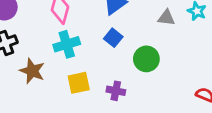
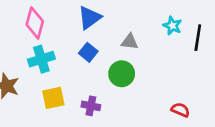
gray triangle: (166, 18) -> (130, 42), moved

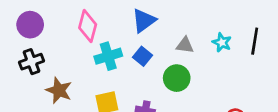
cyan star: (172, 26) -> (222, 42), moved
cyan cross: (41, 59) -> (108, 56), moved

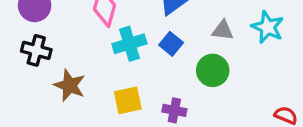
cyan star: (222, 42) -> (268, 27), size x1.4
black cross: (32, 62) -> (36, 50), turned 35

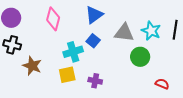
gray triangle: (223, 30) -> (124, 33), size x1.5
cyan cross: (129, 44) -> (73, 52), moved
green circle: (213, 70) -> (140, 57), moved

